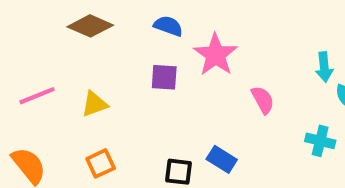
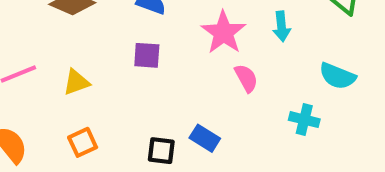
pink star: (215, 55) -> (223, 33), moved
cyan arrow: (324, 67) -> (281, 26), moved

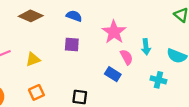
cyan arrow: (281, 26) -> (146, 47), moved
blue rectangle: (205, 138) -> (113, 74), moved

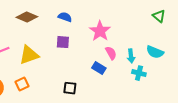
cyan arrow: (146, 47) -> (131, 56), moved
yellow triangle: (33, 59) -> (29, 55), size x1.5
orange square: (36, 92) -> (22, 84), moved

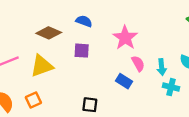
brown diamond: (27, 17) -> (49, 33), moved

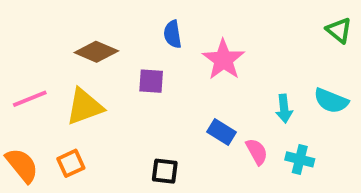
blue semicircle: (84, 21) -> (173, 34), moved, turned -119
pink semicircle: (138, 64) -> (257, 152), moved
cyan cross: (171, 87) -> (300, 159), moved

